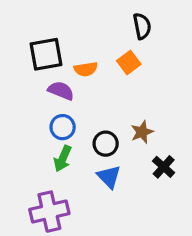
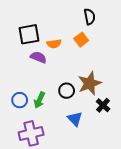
blue circle: (63, 127) -> (20, 100), moved
brown star: (142, 132) -> (90, 83), size x1.6
blue triangle: (109, 177) -> (75, 119), moved

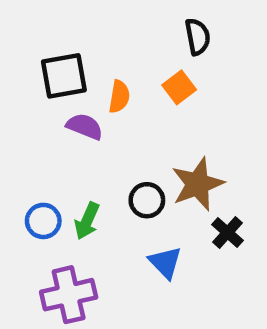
orange semicircle: (54, 44) -> (119, 97), turned -72

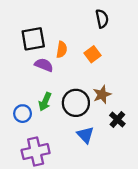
orange square: (179, 87) -> (92, 54), moved
brown star: (198, 184) -> (102, 95), size x0.7
black circle: (147, 200) -> (76, 103), size x1.5
green arrow: (87, 221) -> (45, 102), moved

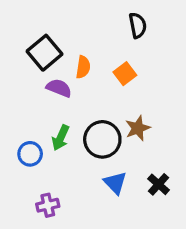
black square: (33, 39) -> (45, 53), turned -30
black cross: (117, 119) -> (159, 184), moved
purple cross: (36, 151) -> (48, 205), size x0.6

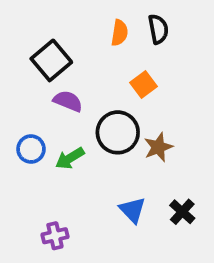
orange semicircle: (83, 67) -> (120, 33), moved
green arrow: (61, 138) -> (70, 158), turned 35
black circle: (102, 139) -> (118, 132), moved
blue circle: (30, 154) -> (31, 149), moved

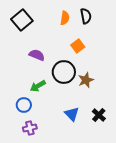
black square: (51, 60) -> (22, 20), moved
blue circle: (31, 149) -> (24, 105), moved

